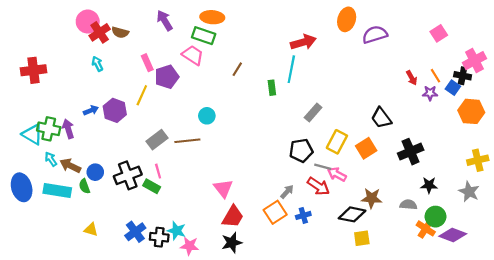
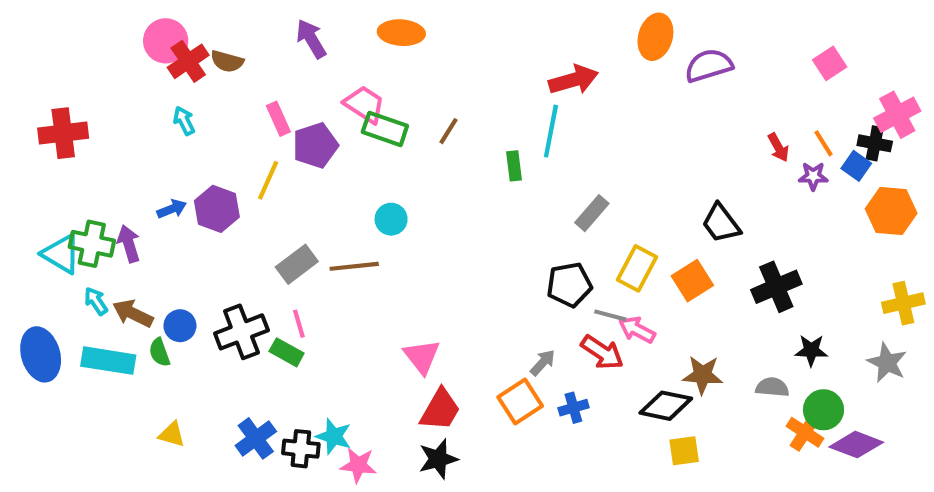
green rectangle: (204, 36) -> (385, 129), moved

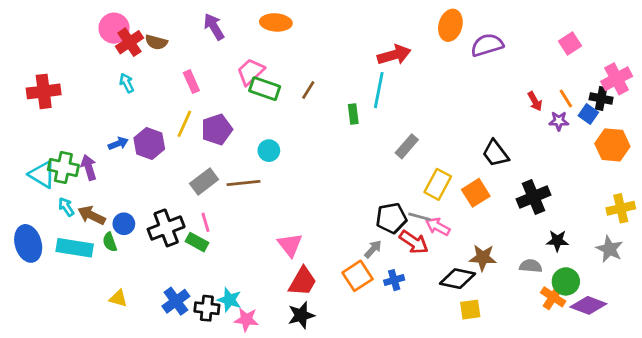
pink trapezoid: (364, 104) -> (251, 72), turned -76
purple pentagon: (315, 145) -> (217, 129), moved
black pentagon: (569, 285) -> (391, 218), moved

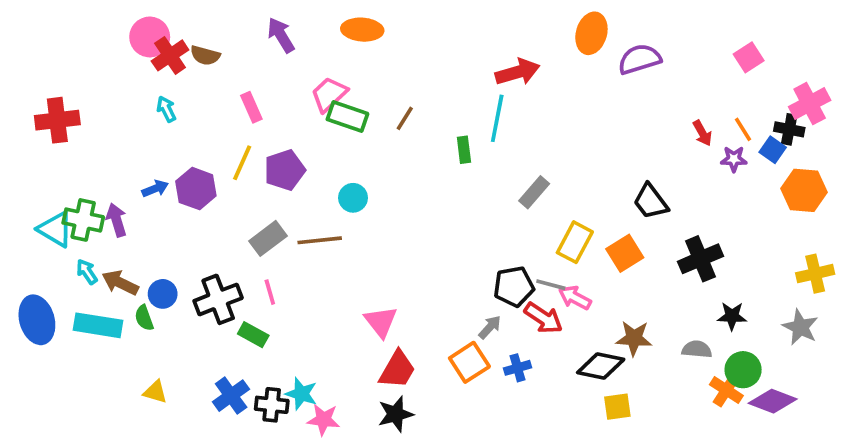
green rectangle: (197, 242) -> (253, 335), moved

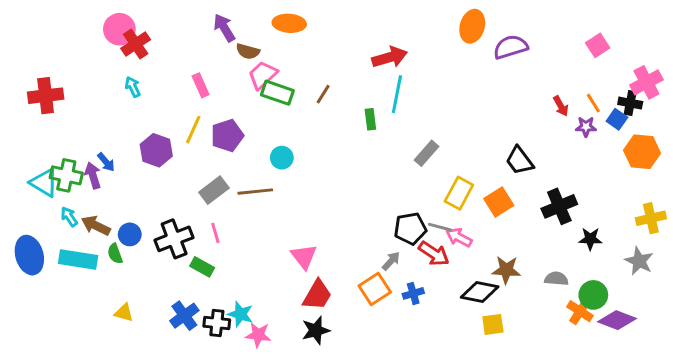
brown semicircle: (205, 55) -> (248, 51), moved
red arrow: (518, 72) -> (390, 57), moved
blue arrow: (155, 189) -> (106, 162), moved, turned 72
black star: (732, 316) -> (590, 239), moved

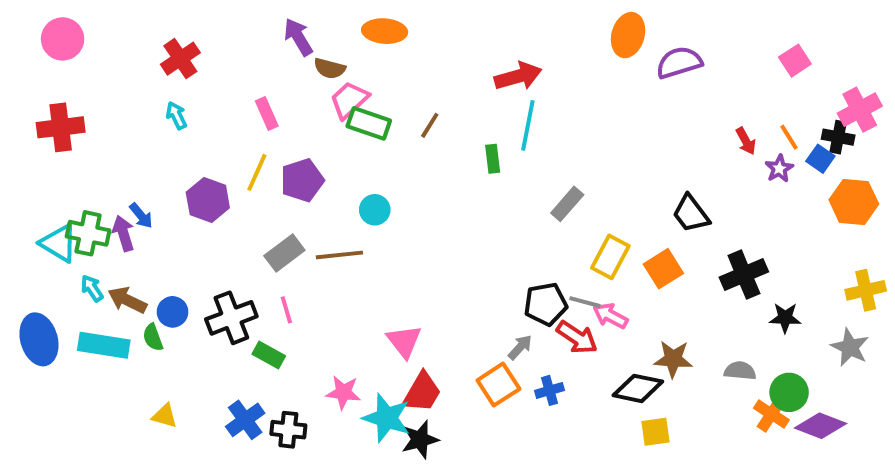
pink circle: (119, 29) -> (63, 39), moved
purple star: (586, 127) -> (779, 169), turned -30
cyan star: (240, 314) -> (387, 418), moved, size x1.4
pink star: (258, 335) -> (343, 392), moved

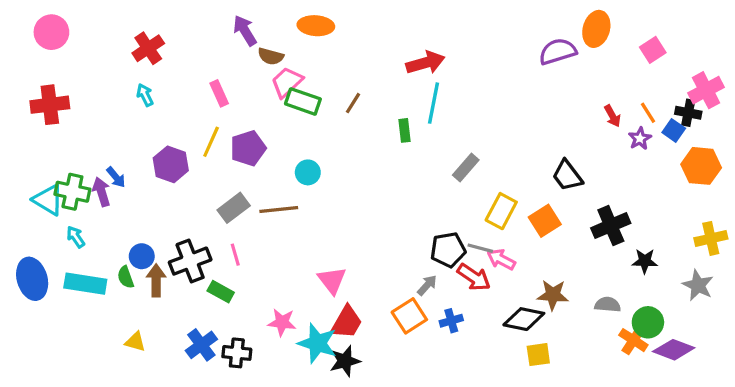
orange ellipse: (628, 35) -> (596, 29), moved
brown arrow: (127, 300) -> (156, 280), moved, turned 64

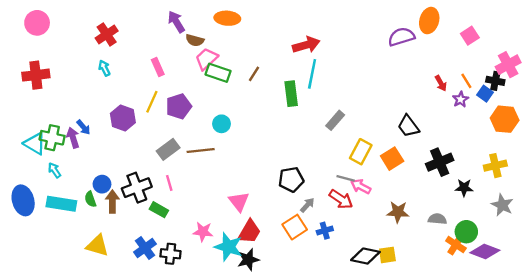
green rectangle: (404, 130) -> (291, 94), size x1.5
yellow cross: (711, 238) -> (495, 166), moved
black pentagon: (448, 250) -> (291, 179), moved
black diamond: (524, 319) -> (365, 256), moved
yellow triangle: (135, 342) -> (97, 246), size x1.5

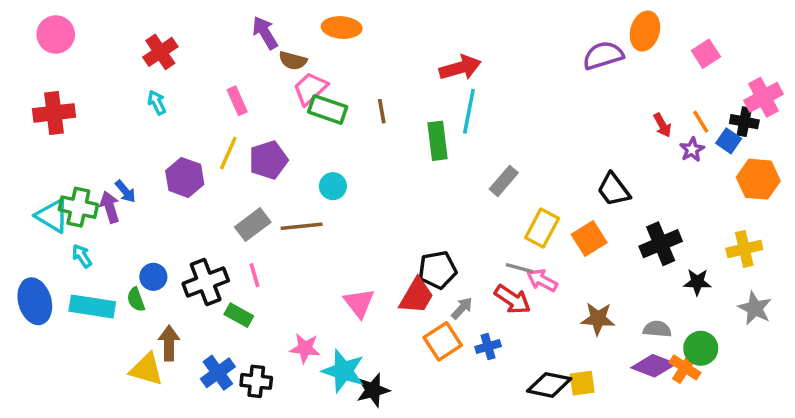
brown line: (254, 74) -> (382, 111), turned -42
brown arrow: (112, 202) -> (169, 343), moved
red trapezoid: (249, 232) -> (417, 296), moved
purple diamond: (485, 251) -> (654, 366), moved

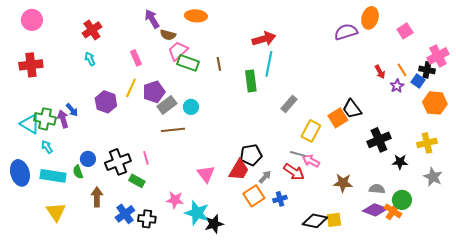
gray rectangle: (253, 225) -> (167, 105), moved
orange square: (589, 238) -> (338, 118), moved
yellow triangle: (146, 369) -> (56, 212), moved, turned 40

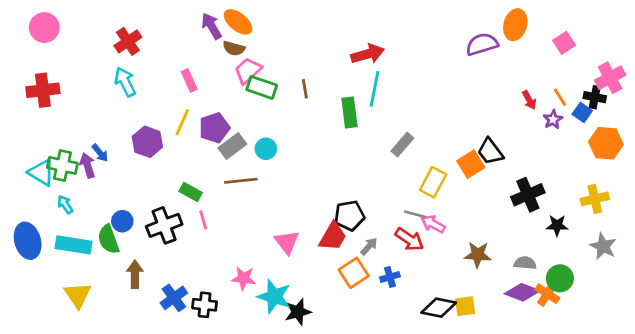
orange ellipse: (196, 16) -> (238, 22), moved, turned 35
cyan arrow: (90, 59) -> (125, 82), size x1.5
green semicircle: (78, 172) -> (108, 239), size x1.5
green rectangle: (137, 181) -> (191, 192), moved

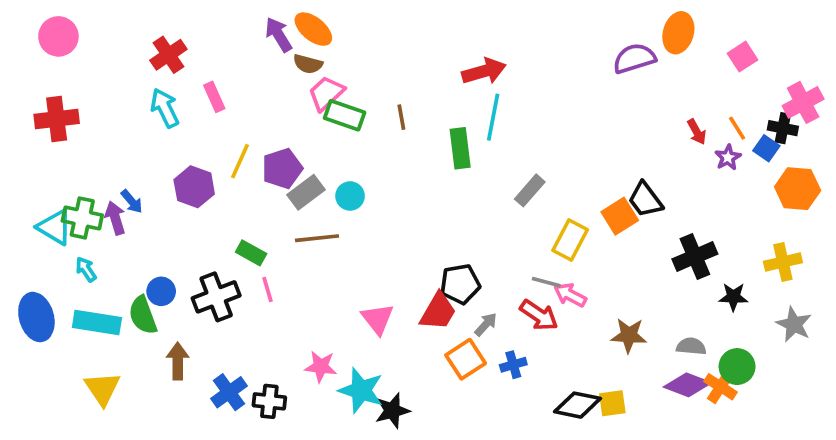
pink rectangle: (189, 80) -> (214, 97), moved

